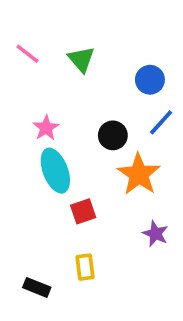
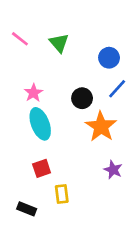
red square: (83, 211) -> (42, 168), moved

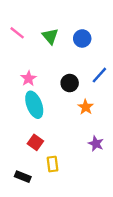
blue circle: (109, 58) -> (82, 38), moved
orange star: (101, 127) -> (86, 107), size x0.6
red square: (42, 168) -> (35, 142), turned -35

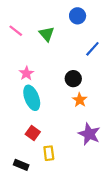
blue circle: (82, 38) -> (78, 16), moved
blue line: (99, 75) -> (92, 49), moved
black circle: (70, 83) -> (73, 79), moved
purple star: (96, 144) -> (89, 134), size x1.5

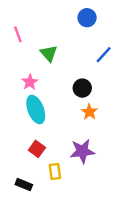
pink line: (16, 31) -> (18, 34), turned 32
green triangle: (47, 34) -> (49, 53), moved
purple star: (89, 134) -> (82, 151), moved, turned -30

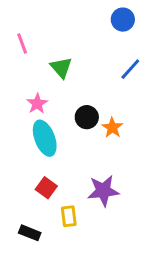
blue circle: (87, 18) -> (123, 20), moved
black circle: (82, 88) -> (87, 117), moved
orange star: (89, 112) -> (112, 128), moved

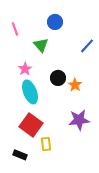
blue circle: (123, 20) -> (55, 22), moved
red square: (46, 188) -> (31, 125), size x1.6
purple star: (103, 191) -> (79, 120), moved

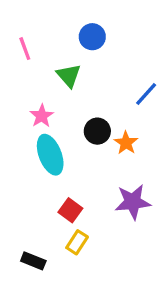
blue line: (87, 46) -> (146, 94), moved
red square: (31, 125) -> (70, 210), moved, size x0.6
yellow rectangle: (46, 144) -> (77, 242), turned 40

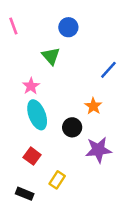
pink line: (25, 49) -> (13, 26), moved
black circle: (97, 131) -> (72, 127), moved
red square: (70, 210) -> (32, 156), moved

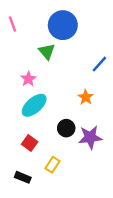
blue circle: (68, 27) -> (63, 25), size x1.6
cyan ellipse: (37, 115) -> (34, 105), turned 70
black circle: (72, 127) -> (66, 128), moved

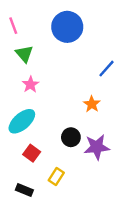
green triangle: (47, 51) -> (24, 54), moved
cyan ellipse: (34, 105) -> (22, 121), moved

